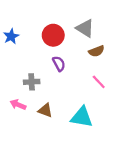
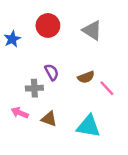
red circle: (53, 35) -> (48, 26), moved
brown semicircle: (96, 51) -> (86, 77), moved
purple semicircle: (59, 64) -> (52, 72), moved

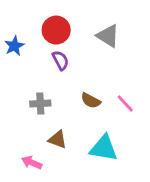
purple semicircle: (52, 72) -> (60, 60), moved
brown semicircle: (86, 77) -> (91, 101), moved, turned 49
pink arrow: (20, 113) -> (32, 163), moved

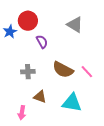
red circle: (56, 30) -> (28, 21), moved
brown semicircle: (91, 101) -> (63, 70), size x1.5
pink arrow: (32, 163) -> (22, 113), turned -104

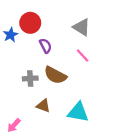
brown semicircle: (63, 70) -> (55, 75), moved
pink line: (87, 72) -> (83, 56), moved
pink arrow: (22, 113) -> (14, 125), moved, turned 32

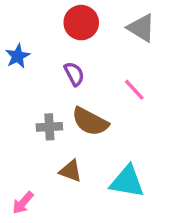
red circle: (30, 23) -> (81, 23), moved
gray triangle: (81, 27) -> (141, 28), moved

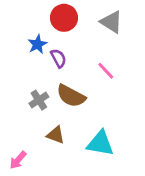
blue star: (18, 56) -> (37, 44), moved
gray cross: (49, 127) -> (39, 100), turned -30

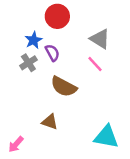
gray triangle: (111, 22) -> (100, 39), moved
gray cross: (39, 100) -> (28, 63), moved
cyan triangle: (100, 143) -> (106, 137), moved

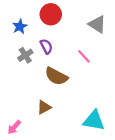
gray triangle: (100, 39) -> (97, 24), moved
blue star: (33, 40) -> (20, 26), moved
brown triangle: (50, 122) -> (44, 107), turned -48

